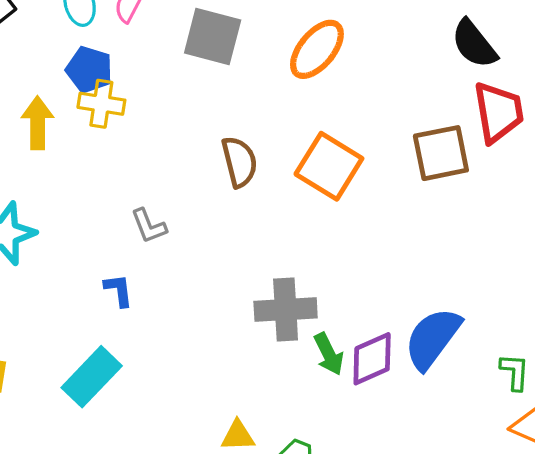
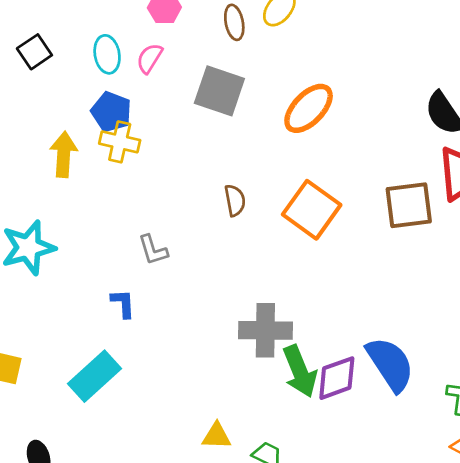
brown semicircle: (239, 162) -> (235, 200), size x0.7
blue semicircle: (433, 338) -> (390, 364), turned 106
green arrow: (329, 354) -> (300, 371), size x1.4

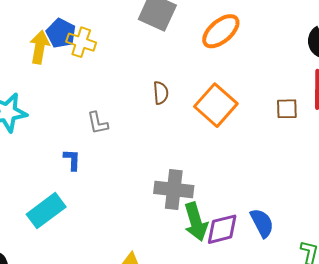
blue pentagon: (111, 112) -> (61, 33), moved
brown square: (409, 205) -> (287, 109), size x0.6
blue semicircle: (390, 364) -> (262, 223), size x0.7

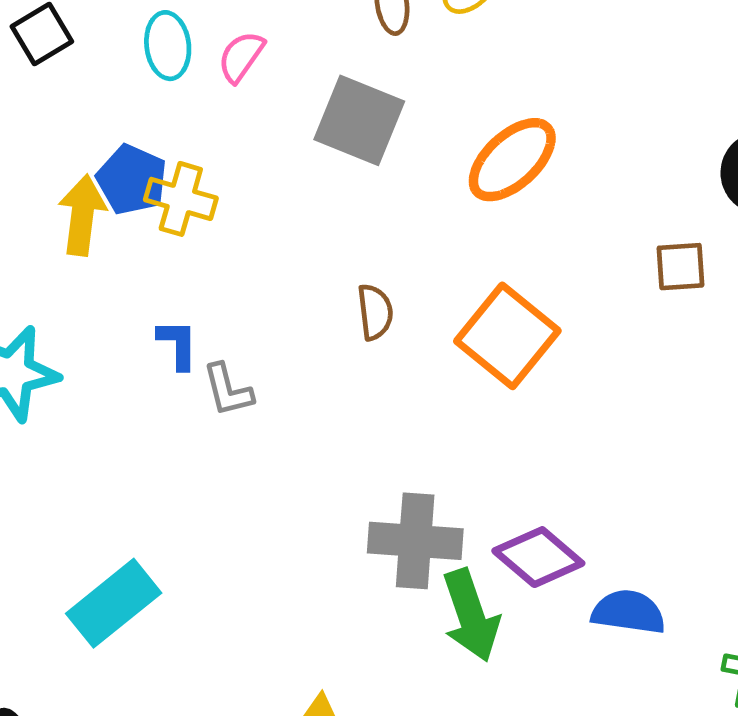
brown square: (287, 109) -> (681, 267), moved
blue L-shape: (72, 160) -> (178, 344), moved
blue semicircle: (262, 223) -> (628, 612), turned -52
purple diamond: (222, 229) -> (538, 557), moved, turned 57

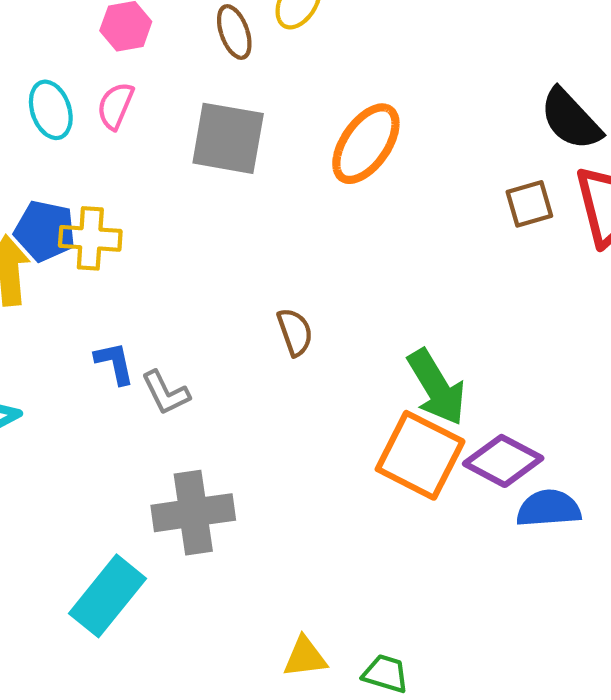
brown semicircle: (375, 312) -> (295, 332), moved
orange square: (507, 336) -> (420, 455), moved
gray cross: (415, 541) -> (193, 513), moved
purple diamond: (538, 557) -> (503, 461), moved
green arrow: (471, 615) -> (437, 387), moved

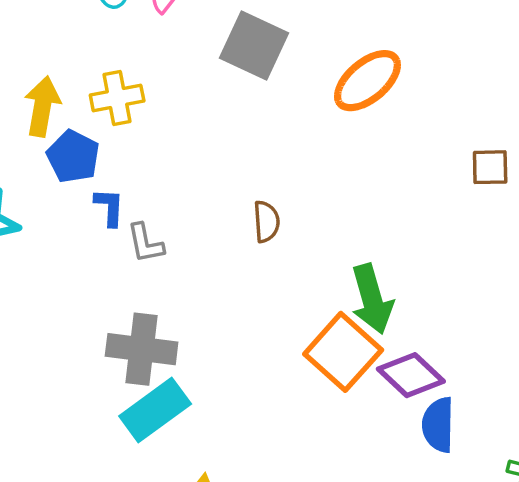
blue pentagon: (45, 231) -> (73, 157), moved
yellow cross: (90, 238) -> (117, 98), turned -30
blue semicircle: (549, 508) -> (438, 425), turned -100
cyan rectangle: (108, 596) -> (155, 410), moved

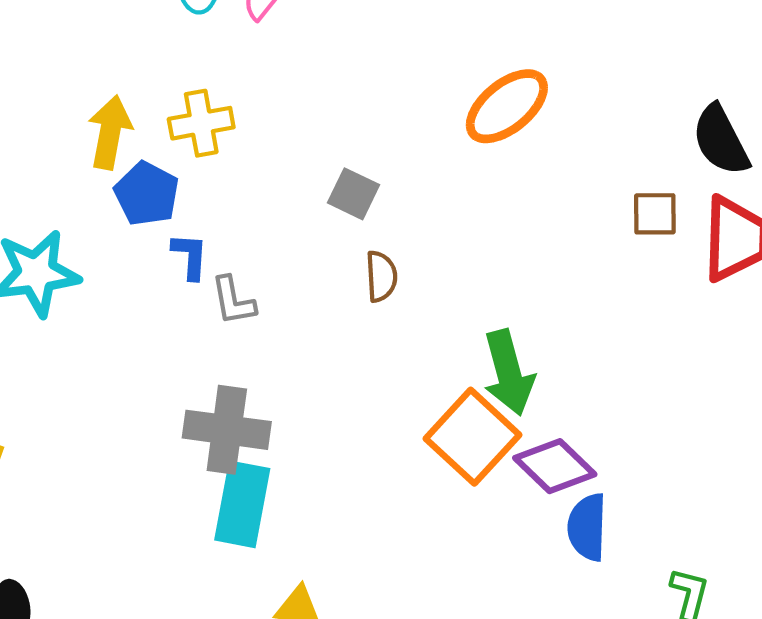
gray square: (254, 45) -> (354, 194), moved, size x0.6
cyan rectangle: (155, 410) -> (242, 504), turned -44

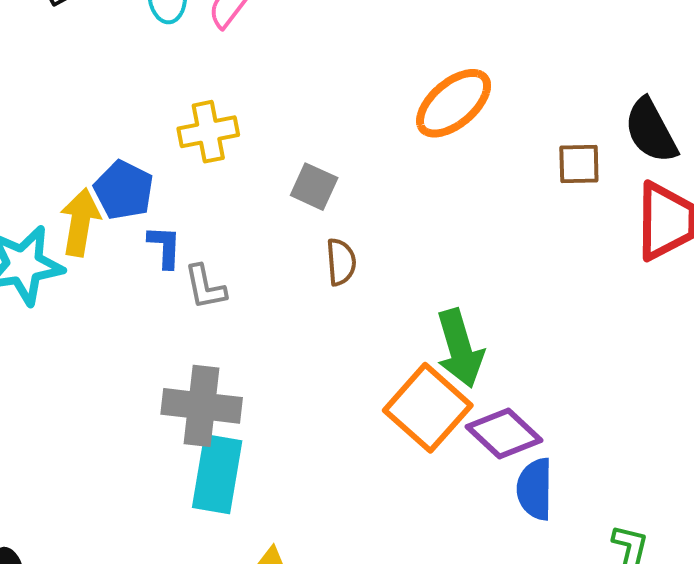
yellow cross: (201, 123) -> (208, 132), moved
yellow arrow: (110, 132) -> (80, 222), moved
brown square: (655, 214) -> (579, 164), moved

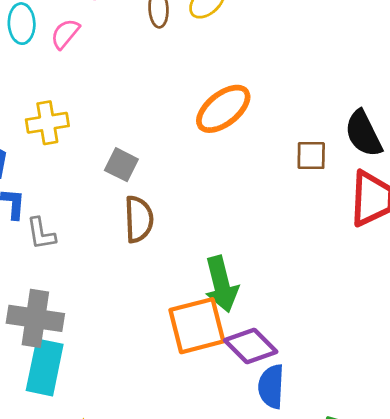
brown semicircle: (341, 262) -> (139, 219), size x1.4
orange square: (428, 408) -> (197, 326), turned 32

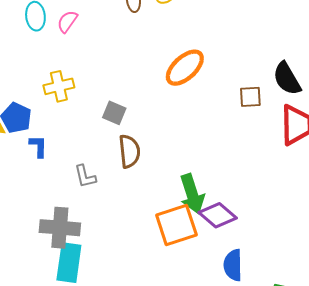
gray L-shape: (41, 234) -> (85, 176), moved
purple diamond: (251, 346) -> (218, 215), moved

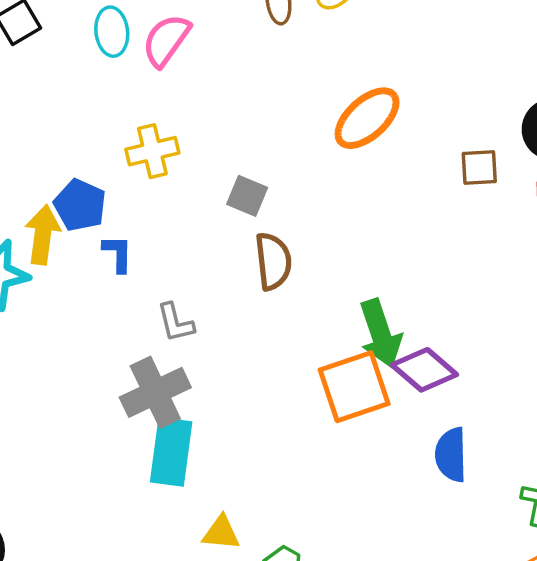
pink semicircle: (67, 21) -> (166, 40), size x1.4
gray L-shape: (85, 176) -> (176, 323), moved
gray cross: (60, 228) -> (155, 392), turned -30

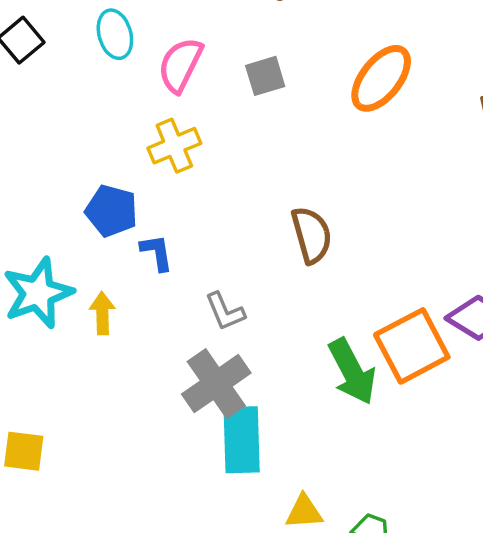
pink semicircle: (166, 40) -> (180, 65), moved
gray square: (247, 196) -> (265, 76), moved, turned -30
yellow arrow: (43, 235) -> (102, 313), moved, size x0.7
green arrow: (380, 333) -> (352, 372), moved

